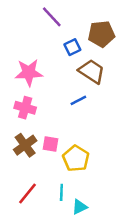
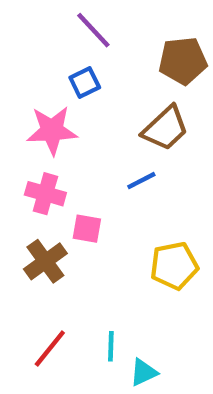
blue square: (72, 47) -> (85, 82), moved
brown trapezoid: (92, 71) -> (165, 128), turned 104
pink square: (51, 144) -> (87, 229), moved
yellow pentagon: (76, 158) -> (174, 266), moved, turned 30

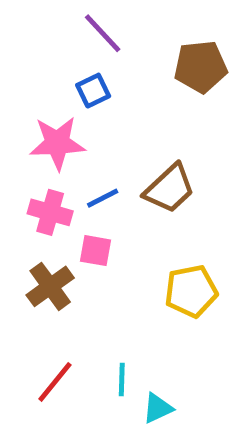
brown trapezoid: (165, 128) -> (170, 188), moved
blue line: (141, 181) -> (103, 198), moved

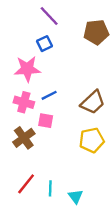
brown trapezoid: (170, 188) -> (93, 102), moved
cyan line: (122, 380) -> (50, 188), moved
cyan triangle: (158, 408) -> (76, 197), turned -42

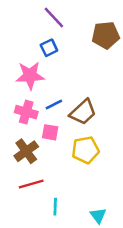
brown trapezoid: (93, 102) -> (83, 112), moved
yellow pentagon: (92, 140) -> (85, 150), moved
red line: (26, 184) -> (31, 184), moved, turned 35
cyan triangle: (76, 197) -> (98, 216), moved

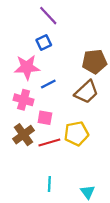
brown pentagon: (106, 35) -> (94, 62), moved
blue line: (54, 105) -> (48, 84), moved
brown trapezoid: (83, 112) -> (86, 92), moved
red line: (31, 184) -> (49, 142), moved

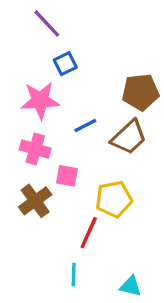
purple line: (48, 16) -> (47, 23), moved
blue line: (48, 84) -> (85, 126), moved
red line: (49, 142) -> (89, 233), moved, turned -50
cyan triangle: (88, 192) -> (131, 286), turned -40

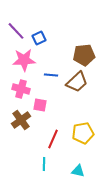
purple line: (47, 23) -> (16, 31), moved
blue line: (85, 126) -> (51, 75), turned 32
yellow pentagon: (114, 199) -> (83, 133), moved

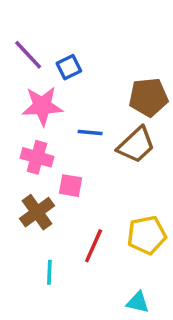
cyan line: (44, 164) -> (49, 272), moved

